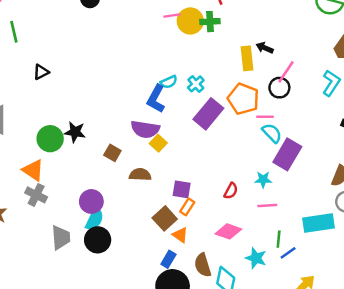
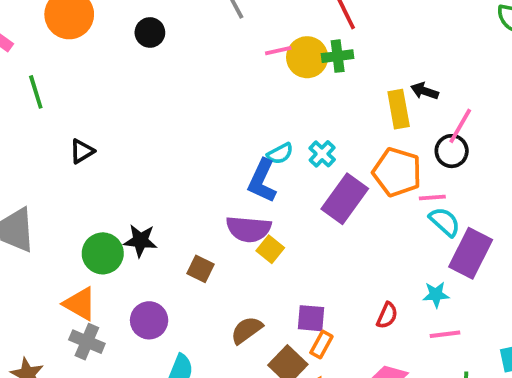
brown semicircle: (140, 175) -> (247, 330), moved, turned -35
purple circle: (91, 202) -> (149, 320), moved

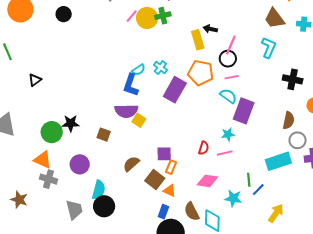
pink line: (278, 51) -> (132, 16), turned -32
pink line: (432, 197) -> (232, 77), moved
pink line: (445, 334) -> (225, 153), moved

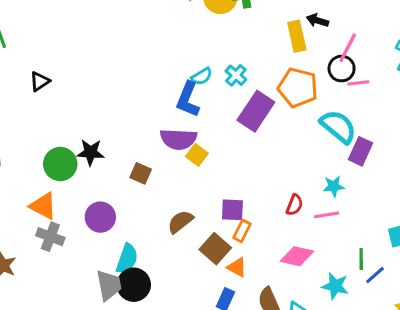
pink line: (232, 77) -> (358, 83), moved
cyan semicircle: (228, 96) -> (338, 127), size x1.4
purple rectangle: (244, 111) -> (361, 151), size x0.7
gray trapezoid: (74, 210) -> (109, 285), moved

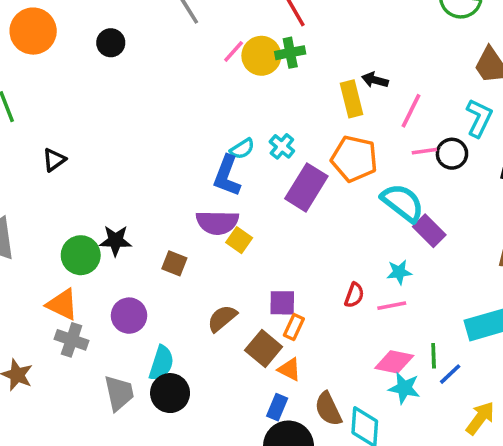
black circle: (342, 69) -> (452, 154), moved
purple rectangle: (361, 151) -> (429, 231), turned -68
pink diamond: (297, 256) -> (394, 362), moved
gray trapezoid: (109, 285) -> (119, 393), moved

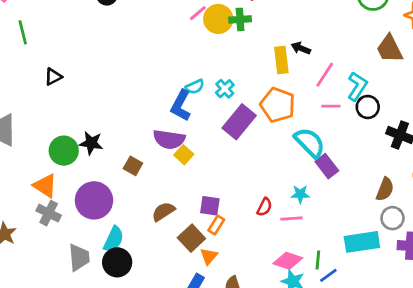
cyan L-shape: (479, 118) -> (357, 86), moved
black circle: (452, 154) -> (368, 107), moved
purple circle: (129, 316) -> (94, 200), size x1.4
orange triangle: (289, 369) -> (209, 256), turned 36

